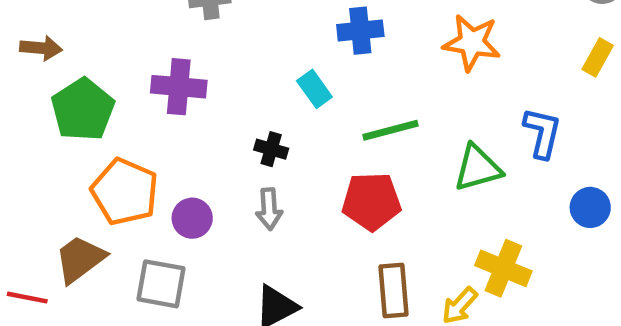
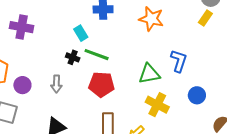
yellow rectangle: (598, 57) -> (205, 18), moved
green line: (391, 130) -> (97, 55), moved, turned 30
black cross: (271, 149) -> (73, 57), moved
yellow cross: (503, 268) -> (157, 105), moved

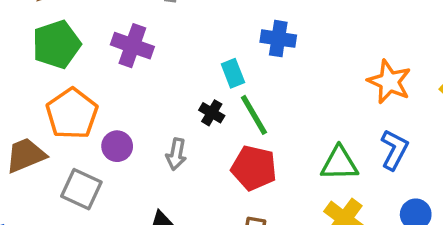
orange star: (151, 19) -> (389, 82), moved
green line: (97, 55) -> (254, 115), turned 30

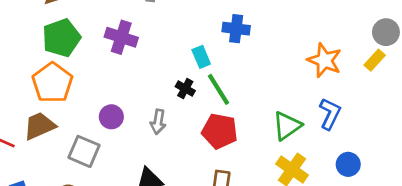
orange pentagon: (72, 114) -> (52, 83), moved
green triangle: (339, 163) -> (287, 126), turned -32

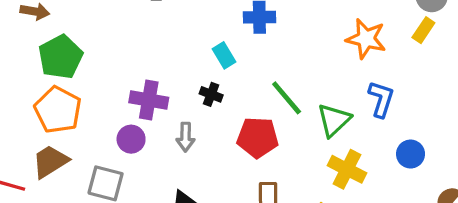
purple cross: (121, 37) -> (149, 100), moved
green line: (219, 89) -> (287, 98), moved

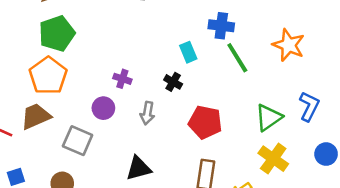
orange star: (366, 39) -> (289, 45), moved
green line: (287, 98) -> (237, 58), moved
purple cross: (149, 100) -> (122, 79), size x0.6

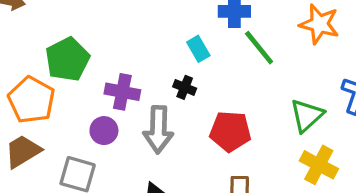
green pentagon: (57, 34) -> (67, 59), moved
purple cross: (122, 79) -> (122, 92), size x1.5
gray arrow: (147, 113) -> (158, 130), size x1.6

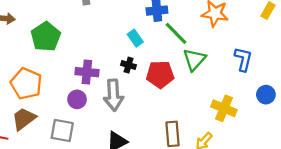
green pentagon: (67, 59) -> (46, 37), moved
green triangle: (307, 115) -> (194, 59), moved
red pentagon: (230, 131) -> (160, 74), moved

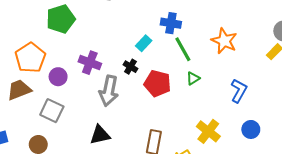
cyan rectangle: (135, 38) -> (144, 43), turned 63
green triangle: (194, 59) -> (193, 78), size x0.6
purple circle: (77, 99) -> (58, 77), moved

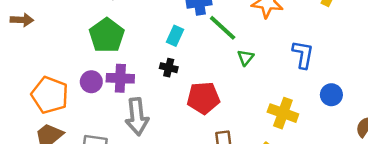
green pentagon: (61, 19) -> (107, 35), moved
purple circle: (58, 77) -> (91, 82), moved
red pentagon: (157, 83) -> (203, 98), moved
gray arrow: (109, 91) -> (137, 117), moved

